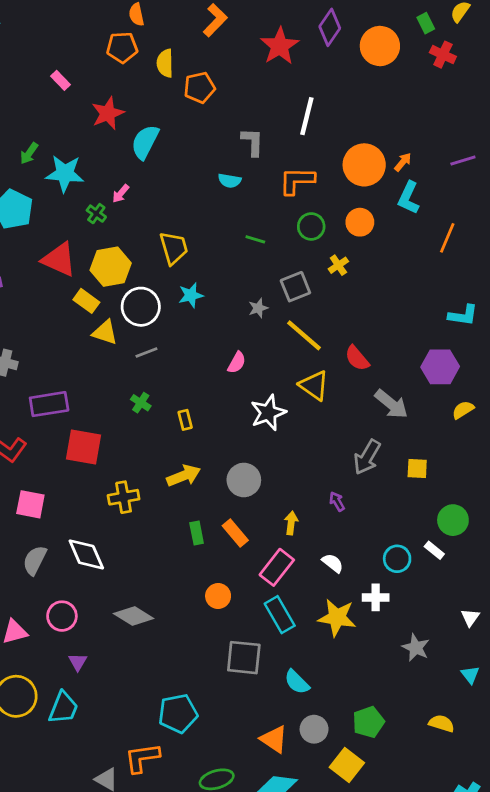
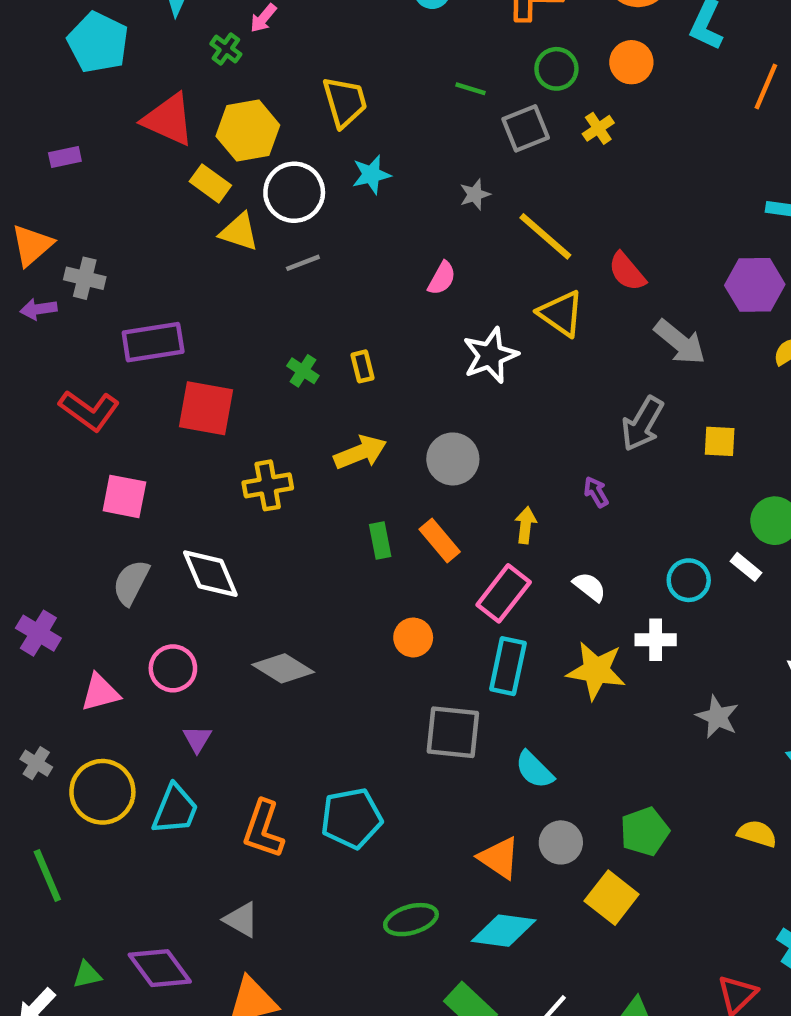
gray square: (295, 287) -> (526, 128), moved
green cross: (141, 403) -> (303, 371), moved
cyan rectangle: (280, 615) -> (508, 666), turned 42
orange L-shape: (142, 758) -> (263, 829), moved, turned -63

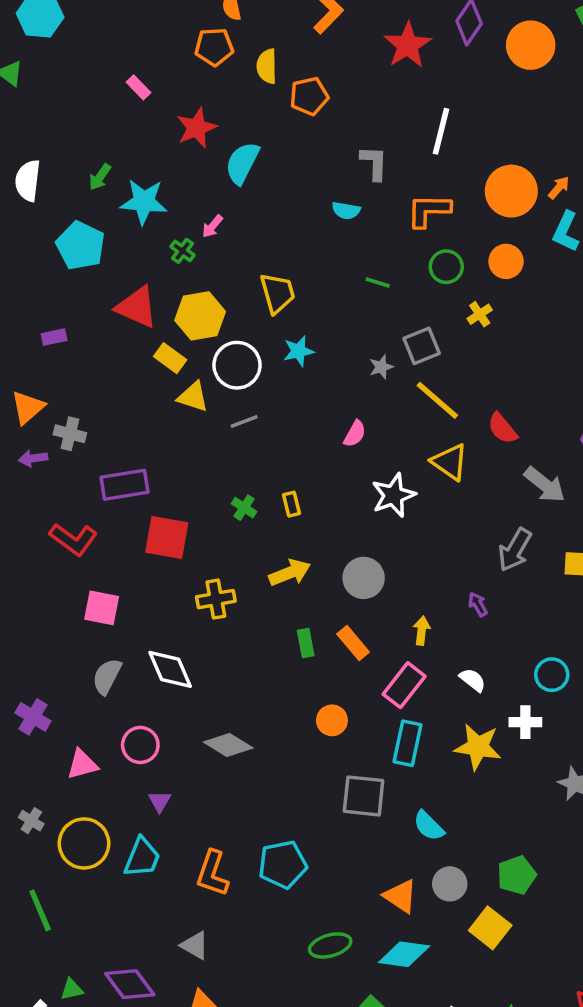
gray square: (526, 128) -> (422, 346), moved

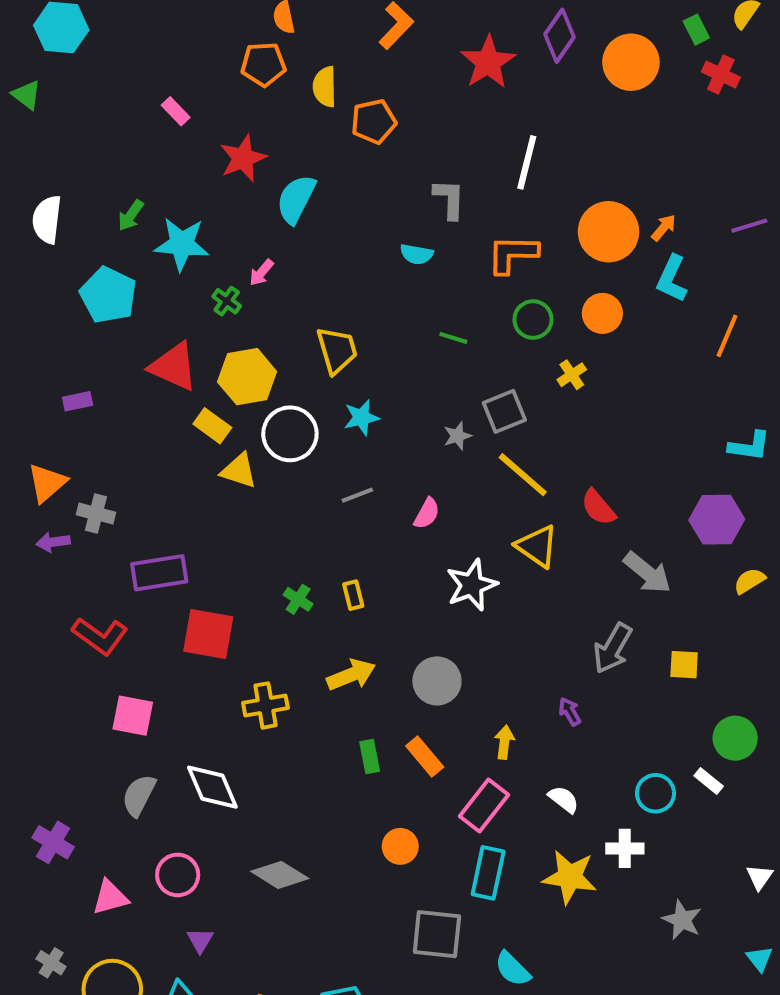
gray line: (244, 421) -> (357, 495), moved

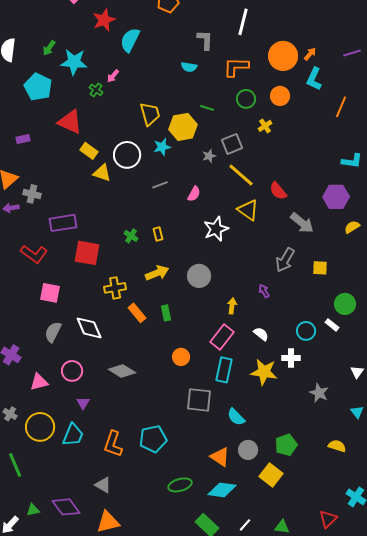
yellow hexagon: (247, 377) -> (183, 127), moved
orange rectangle: (425, 757) -> (137, 313), moved

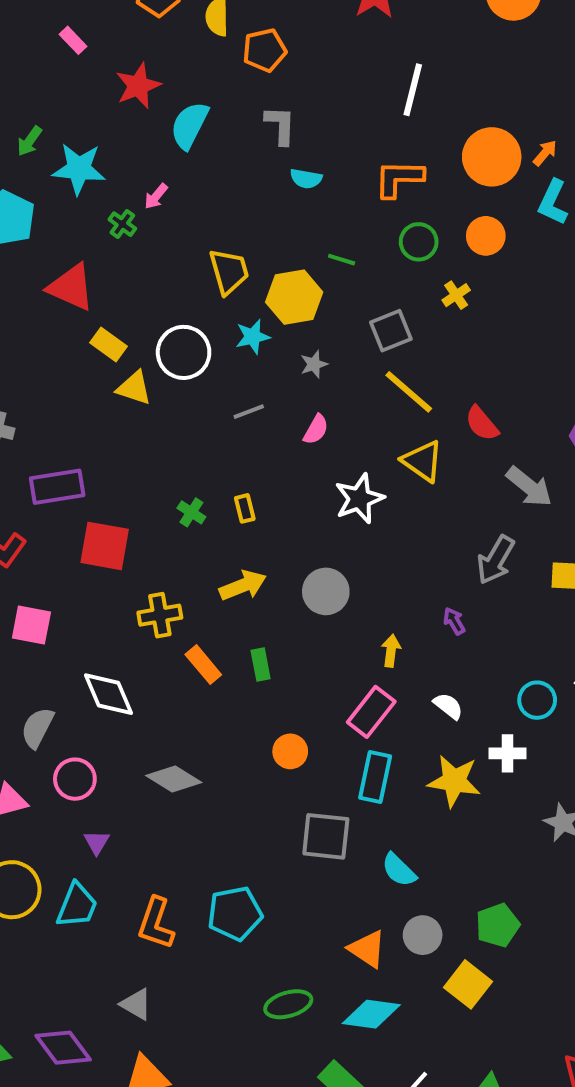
gray L-shape: (205, 40) -> (280, 125), moved
gray star: (209, 156) -> (314, 364), moved
gray semicircle: (53, 332) -> (37, 728), moved

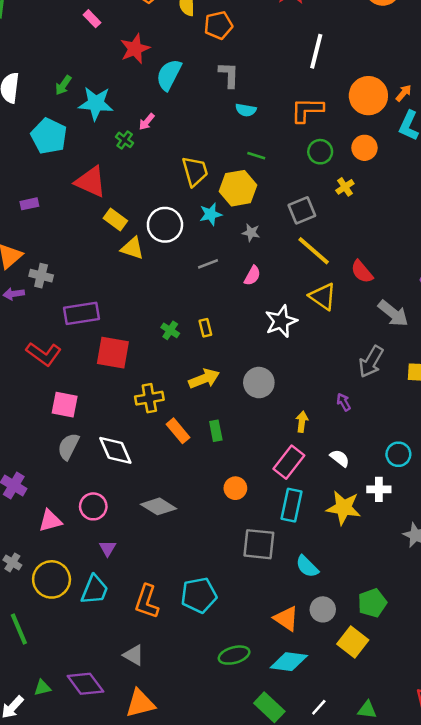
green line: (342, 260) -> (256, 156), moved
gray star: (314, 364) -> (251, 233), turned 30
gray semicircle: (37, 728) -> (68, 446), moved

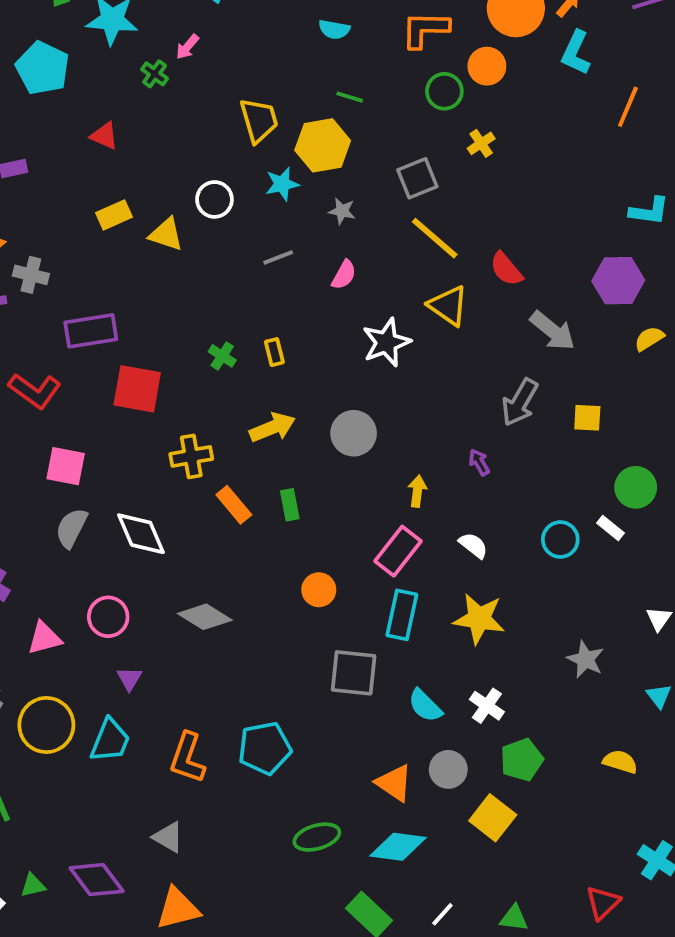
orange circle: (364, 148) -> (487, 66), moved
red triangle: (91, 182) -> (104, 136), size x0.6
yellow rectangle: (115, 220) -> (114, 215), moved, turned -60
white circle: (165, 225) -> (214, 199), size x0.7
white cross: (379, 489) -> (487, 706), moved, turned 35

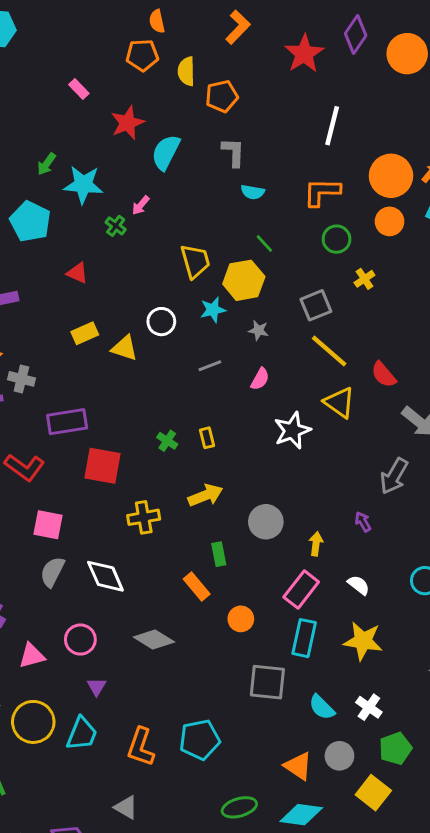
orange circle: (487, 66) -> (390, 221), moved
green line: (350, 97) -> (264, 244), turned 30
gray circle: (354, 433) -> (266, 522), moved
orange rectangle: (234, 505) -> (197, 587), moved

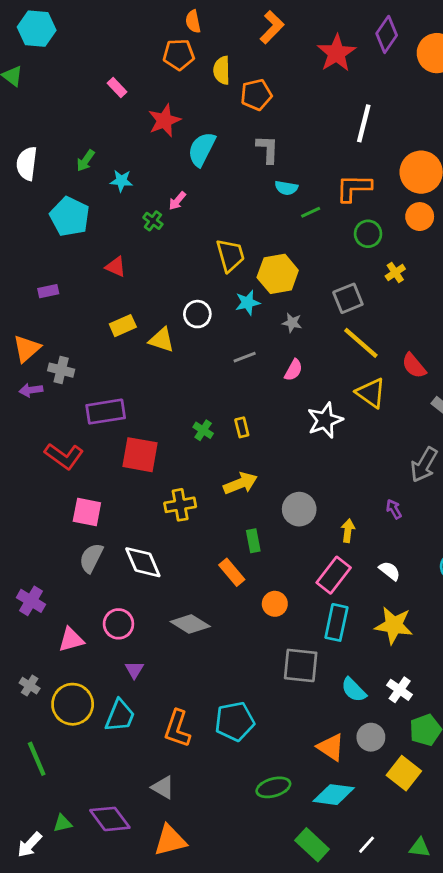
cyan star: (83, 185) -> (121, 181), size x0.6
green line: (264, 244) -> (311, 212), moved, turned -72

